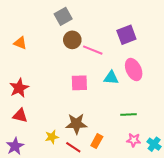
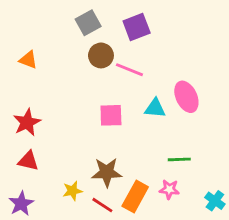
purple square: (126, 35) -> (137, 27), moved
pink star: (134, 140) -> (169, 189), moved
orange rectangle: (97, 141) -> (135, 196), size x1.5

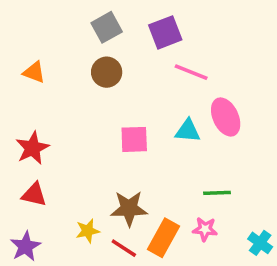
brown circle: (101, 55) -> (107, 72), moved
pink line: (129, 70) -> (191, 72), moved

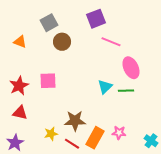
gray square: (107, 27) -> (49, 23), moved
cyan triangle: (188, 131) -> (105, 87), moved, turned -49
pink square: (134, 139) -> (48, 81), moved
green line: (217, 193) -> (126, 91), moved

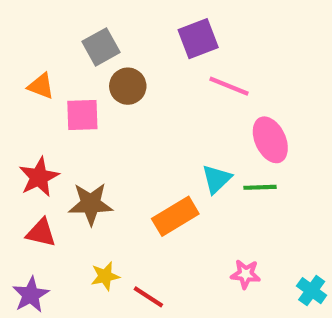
pink square: (48, 81) -> (82, 115), moved
brown star: (75, 121) -> (91, 204), moved
orange rectangle: (95, 138) -> (175, 216), moved, turned 30

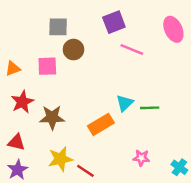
gray square: (101, 47) -> (58, 27), turned 30
orange triangle: (41, 86) -> (13, 69), moved, turned -42
pink ellipse: (270, 140) -> (173, 29), moved
red triangle: (41, 233) -> (16, 142), moved
yellow star: (105, 276) -> (60, 159), size x1.5

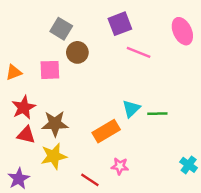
gray square: (58, 27) -> (61, 29), turned 30
red triangle: (16, 142) -> (26, 135), moved
pink star: (141, 158) -> (120, 166), moved
yellow star: (60, 159) -> (54, 156), moved
cyan cross: (179, 167) -> (189, 165), moved

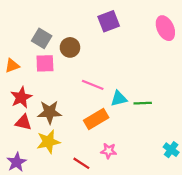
gray square: (61, 29) -> (42, 38), moved
pink line: (139, 52) -> (93, 85), moved
cyan triangle: (131, 109) -> (119, 99), turned 30

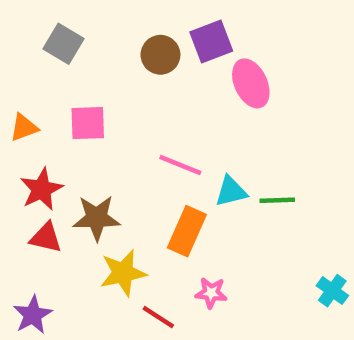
pink ellipse: (165, 28) -> (251, 83), moved
gray square: (42, 38) -> (64, 44), moved
brown circle: (70, 47) -> (160, 55), moved
orange rectangle: (96, 119) -> (187, 231), turned -35
yellow star: (48, 142) -> (123, 273), moved

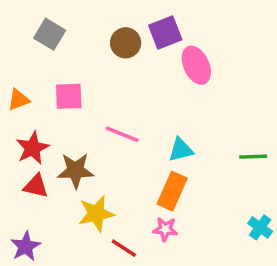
pink line: (180, 165) -> (122, 134), moved
green line: (277, 200) -> (253, 157), moved
orange rectangle: (187, 231) -> (172, 191), moved

